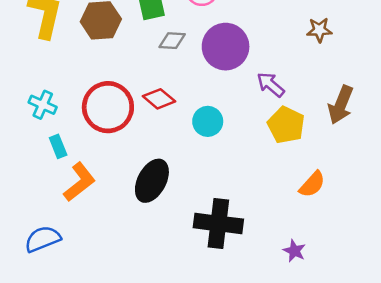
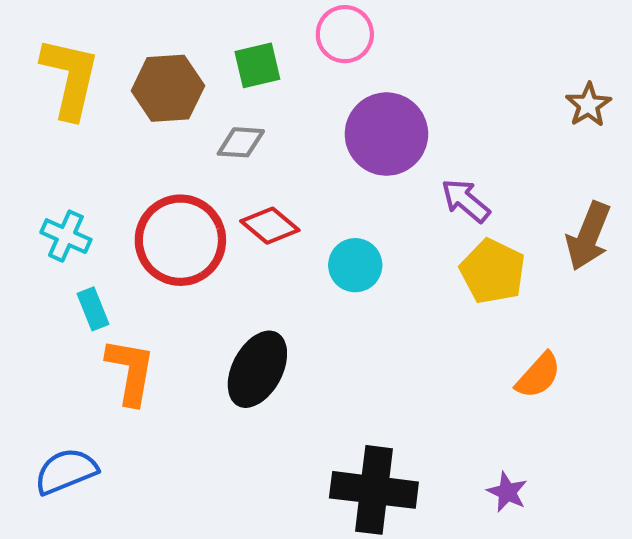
brown star: (319, 30) -> (588, 105), moved, turned -30
gray diamond: (172, 41) -> (241, 142), moved
orange L-shape: (79, 182) -> (130, 371), turned -42
black cross: (218, 223) -> (374, 490), moved

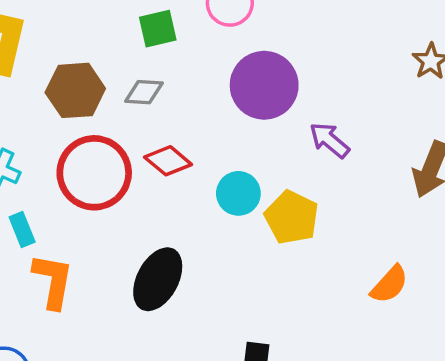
brown hexagon: (168, 88) -> (75, 90), moved
yellow pentagon: (493, 271) -> (292, 217), moved

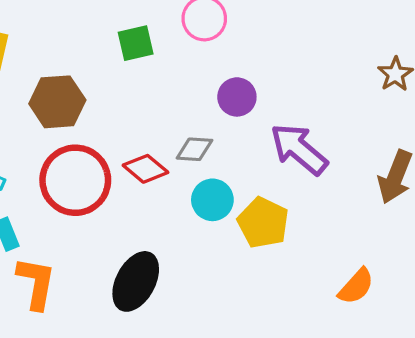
purple circle: (264, 85) -> (237, 97), size x0.6
gray diamond: (144, 92) -> (194, 149), moved
purple arrow: (329, 140) -> (299, 149), size x1.5

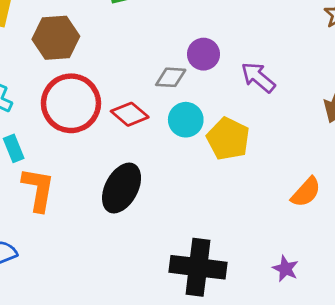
purple circle: (237, 97) -> (203, 54), moved
purple arrow: (299, 149) -> (258, 77), size x0.7
red diamond: (145, 169) -> (130, 114), moved

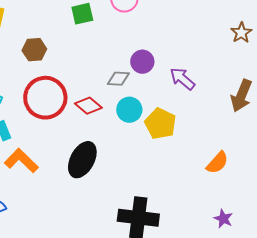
brown hexagon: (56, 38) -> (34, 50), size x0.7
orange L-shape: (38, 189) -> (21, 161), turned -56
purple star: (285, 269) -> (223, 219), moved

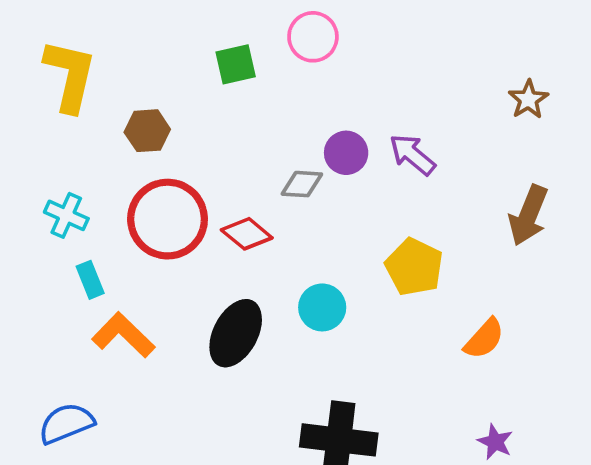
purple arrow: (182, 79) -> (412, 155), moved
cyan circle: (129, 110) -> (322, 307), moved
yellow pentagon: (160, 124) -> (414, 267), moved

